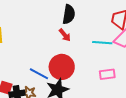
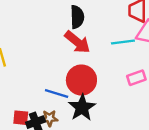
red arrow: (65, 35) -> (77, 42), size x1.6

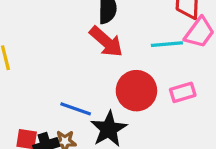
red circle: (81, 80) -> (136, 91), moved

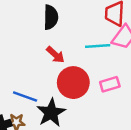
red arrow: (106, 42) -> (55, 55), moved, size x0.7

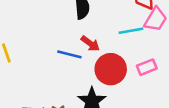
blue line: (25, 97) -> (69, 54), moved

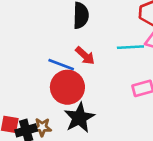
red circle: (111, 69) -> (67, 87), moved

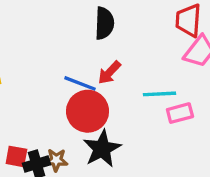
cyan line: (130, 47) -> (160, 94), moved
red arrow: (85, 56) -> (109, 73), turned 90

